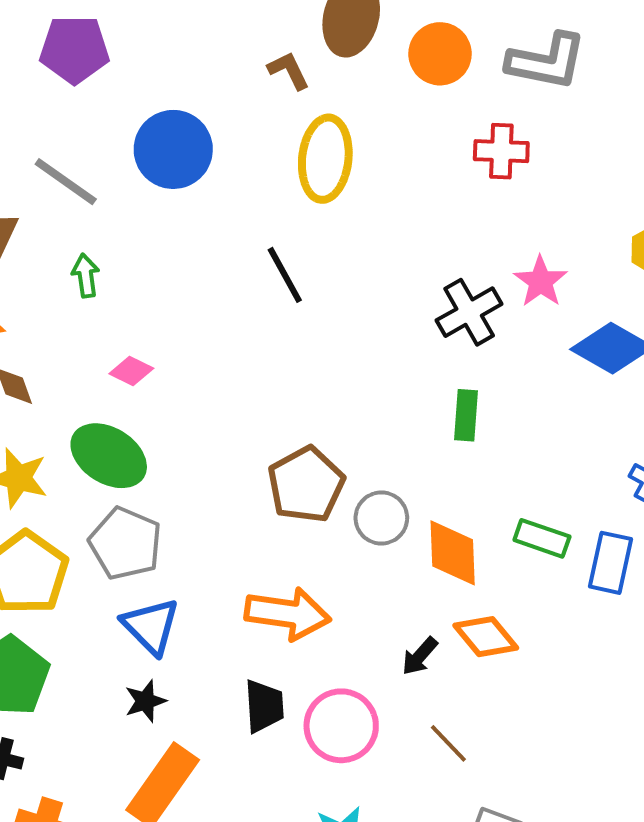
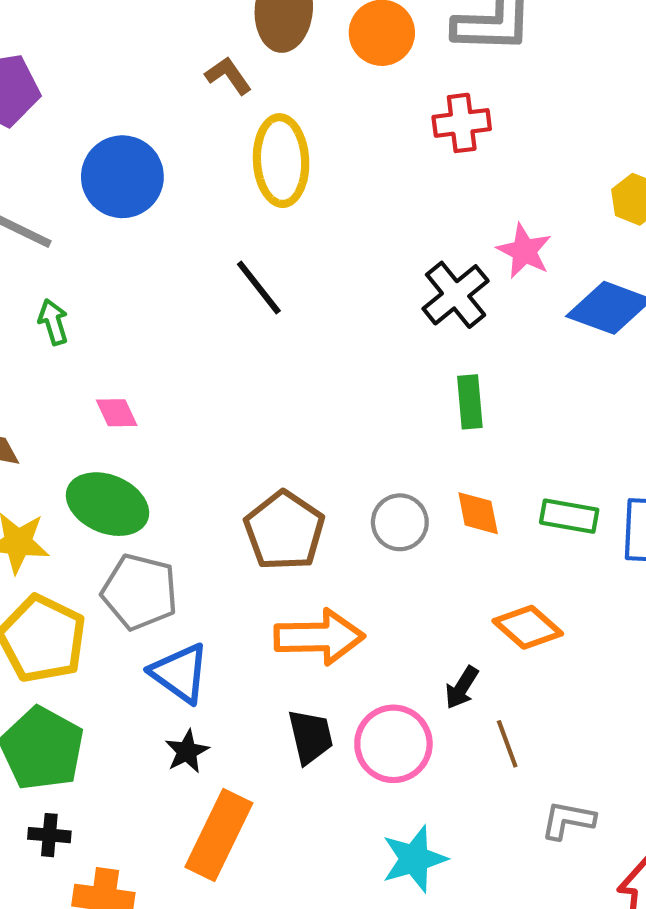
pink diamond: (131, 371) -> (117, 413), turned 48
brown pentagon: (306, 485) -> (284, 531), moved
orange diamond: (453, 553) -> (478, 513), moved, size x0.7
black arrow: (420, 656) -> (462, 688), moved
brown line: (448, 743) -> (507, 744), turned 33

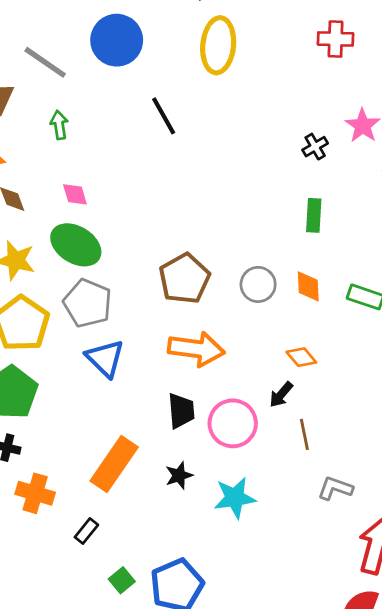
black line: (259, 288) -> (164, 116), moved
black cross: (456, 295) -> (315, 147), size x0.6
pink diamond: (117, 413) -> (75, 194), moved
orange diamond: (528, 627) -> (301, 357), moved, size x0.7
black star: (187, 751) -> (179, 475), moved

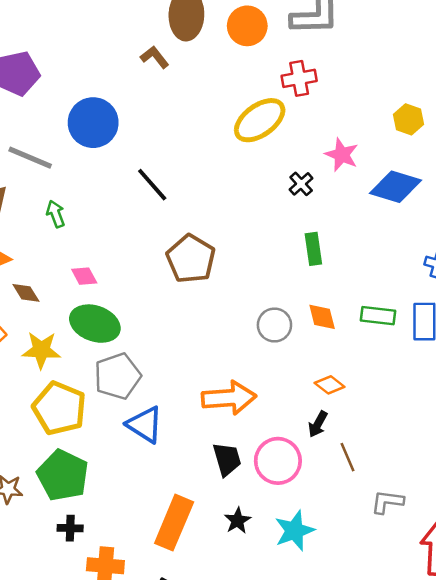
yellow ellipse: (218, 45) -> (260, 120), moved, turned 60
brown pentagon: (185, 279) -> (191, 259), moved
gray pentagon: (88, 303) -> (117, 376), turned -30

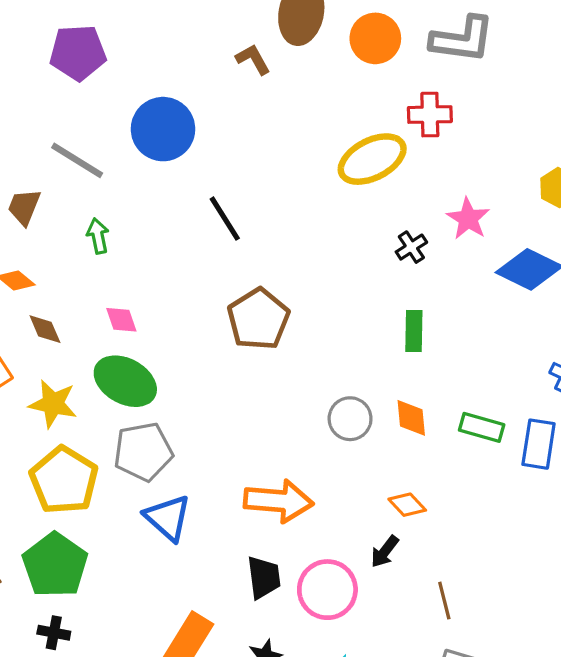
brown line: (348, 457) -> (444, 601), moved

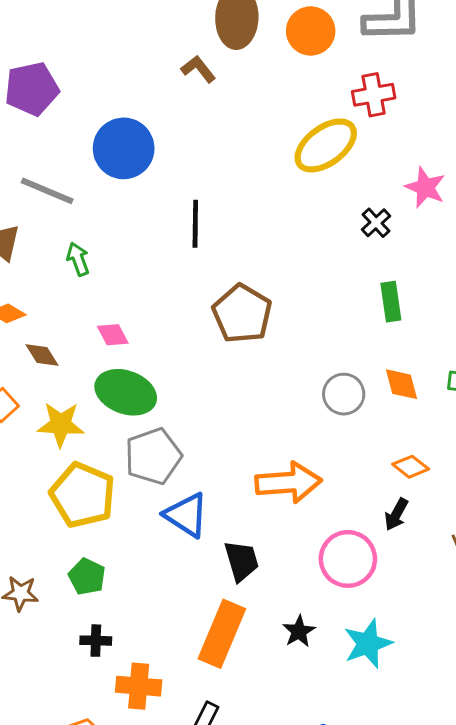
black line: (225, 219) -> (195, 224), turned 42
green pentagon: (55, 565) -> (87, 577), size x0.6
black trapezoid: (264, 577) -> (241, 561), moved

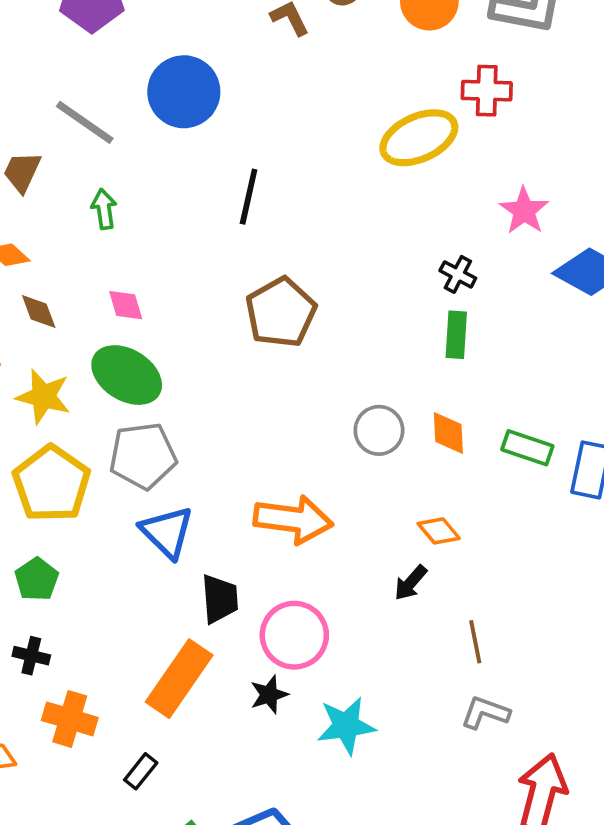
black cross: (376, 223) -> (458, 274), moved, turned -32
pink circle: (348, 559) -> (294, 635), moved

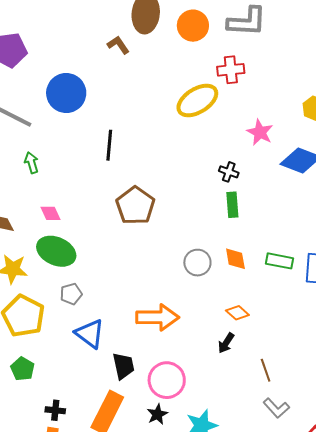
gray pentagon: (143, 456) -> (71, 294), size x0.6
black cross: (31, 656) -> (55, 410), moved
gray L-shape: (485, 713) -> (276, 408), turned -144

